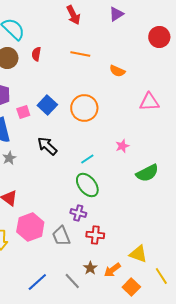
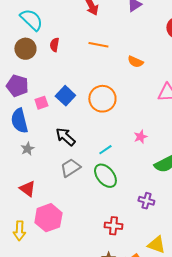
purple cross: (78, 213) -> (146, 201), moved
gray trapezoid: (61, 236) -> (70, 168), moved, turned 80

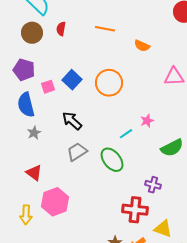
cyan line: (105, 150) -> (126, 134), moved
red cross: (113, 226) -> (135, 210), moved, size x1.4

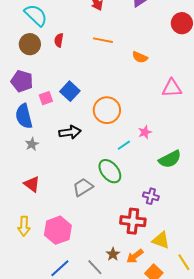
orange circle: (109, 83) -> (107, 110), moved
black arrow: (72, 121) -> (70, 132), turned 130
gray trapezoid: (77, 152) -> (83, 187), moved
pink hexagon: (55, 202) -> (58, 230), moved

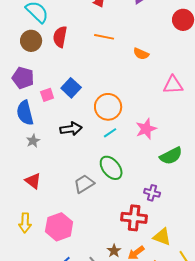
red semicircle: (59, 40) -> (60, 37), size x1.5
pink star: (145, 132) -> (146, 129), size x1.5
cyan line: (124, 145) -> (110, 133), moved

